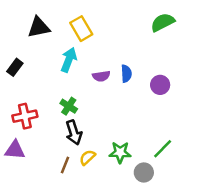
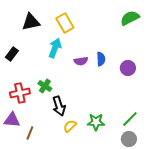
green cross: (69, 106) -> (45, 86), moved
brown line: (65, 165) -> (30, 133), moved
gray circle: (144, 172) -> (129, 139), moved

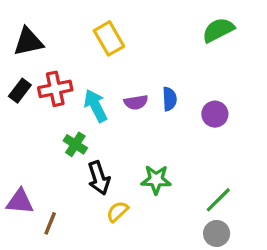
black triangle: (31, 22) -> (28, 42), moved
cyan arrow: (55, 48) -> (96, 106), moved, turned -48
red cross: (20, 93) -> (55, 89), moved
green star: (96, 122) -> (156, 180), moved

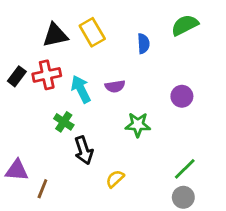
black triangle: (28, 42) -> (55, 35), moved
blue semicircle: (169, 99) -> (143, 44), moved
green star: (156, 180) -> (138, 125), moved
yellow semicircle: (117, 212) -> (115, 179), moved

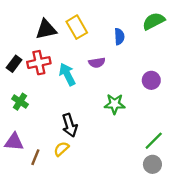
purple semicircle: (115, 86) -> (97, 63), moved
green cross: (64, 122) -> (20, 102), moved
yellow semicircle: (115, 179) -> (61, 149), moved

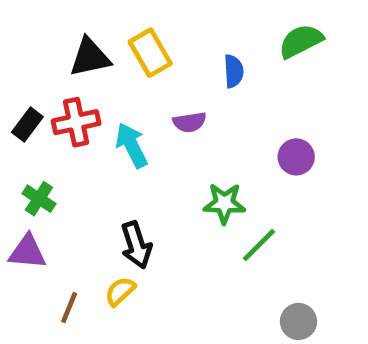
green line: (154, 141) -> (259, 245), moved
purple triangle: (14, 142) -> (27, 252), moved

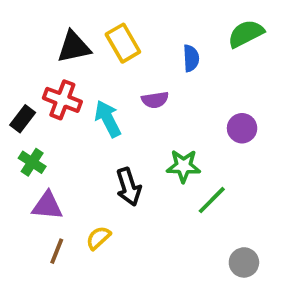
red cross: (76, 122) -> (62, 100), turned 33
black rectangle: (27, 124) -> (23, 119), moved
black arrow: (136, 245) -> (129, 187), moved
purple triangle: (27, 252) -> (47, 206), moved

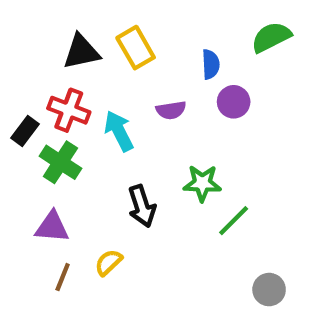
purple circle: (242, 128) -> (234, 102), moved
green cross: (32, 162) -> (60, 162), moved, size x1.4

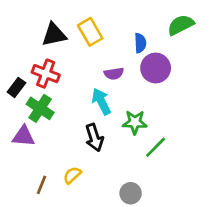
purple circle: (234, 102) -> (156, 68), size x1.4
cyan arrow: (119, 131) -> (101, 101), moved
purple triangle: (52, 227) -> (23, 136), moved
gray circle: (269, 290) -> (131, 193), moved

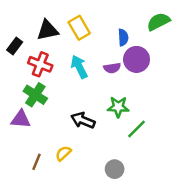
purple semicircle: (114, 74) -> (112, 68), moved
black rectangle: (16, 87) -> (15, 46), moved
cyan arrow: (101, 101) -> (79, 67), moved
black arrow: (94, 138) -> (83, 120), turned 130

